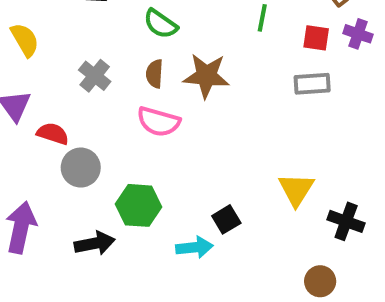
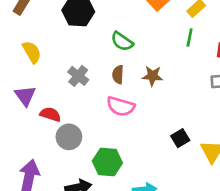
brown star: (206, 76) -> (152, 76), size x0.7
black square: (226, 219) -> (180, 138), moved

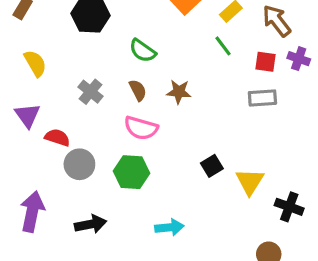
green line: (190, 37) -> (223, 46), turned -48
brown semicircle: (118, 75) -> (138, 90), turned 150
green hexagon: (107, 162) -> (132, 172), moved

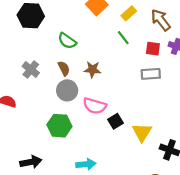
pink semicircle: (141, 128) -> (95, 106), moved
gray circle: (79, 164) -> (67, 90), moved

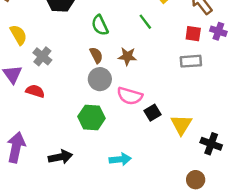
green line: (123, 38) -> (145, 22), moved
green semicircle: (67, 41) -> (100, 25), turned 30
gray cross: (31, 70) -> (42, 56), moved

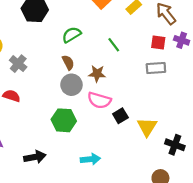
green line: (145, 22) -> (114, 45), moved
green semicircle: (100, 25) -> (71, 35), turned 84
brown star: (127, 56) -> (97, 74), moved

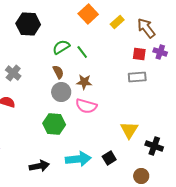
green line: (114, 45) -> (82, 52), moved
black square: (120, 116) -> (109, 158), moved
black arrow: (35, 157) -> (39, 166), moved
cyan arrow: (90, 159) -> (78, 159), size x1.4

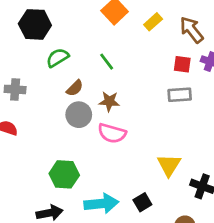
green semicircle: (61, 47) -> (58, 58), moved
brown semicircle: (58, 72) -> (75, 88), turned 72
gray cross: (13, 73) -> (15, 89), turned -35
green hexagon: (54, 124) -> (64, 174), moved

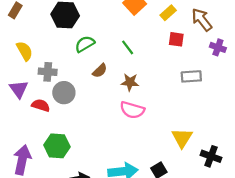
red square: (182, 64) -> (176, 39), moved
gray circle: (79, 115) -> (64, 93), moved
green hexagon: (64, 174) -> (57, 146), moved

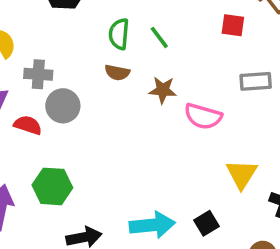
green semicircle: (85, 44) -> (119, 34), moved, turned -54
brown semicircle: (100, 71) -> (117, 73), turned 56
pink semicircle: (132, 110) -> (203, 116), moved

